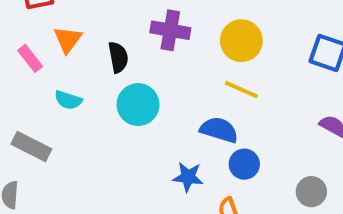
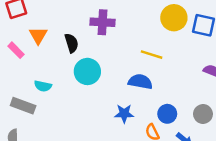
yellow circle: (241, 41) -> (174, 18), moved
cyan semicircle: (68, 100) -> (43, 86), moved
blue circle: (244, 164) -> (167, 114), moved

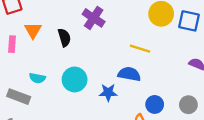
purple cross: (102, 22) -> (94, 18), turned 30
pink rectangle: (16, 50) -> (12, 44), turned 49
cyan circle: (87, 71) -> (75, 79), moved
blue star: (124, 114) -> (108, 93), moved

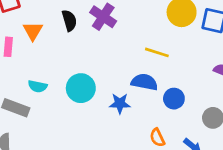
black semicircle: (64, 38) -> (69, 20), moved
blue circle: (155, 104) -> (174, 99), moved

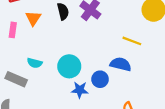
blue circle: (174, 99) -> (100, 79), moved
blue star: (120, 103) -> (80, 90), moved

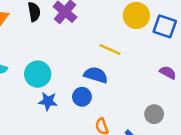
blue circle: (100, 79) -> (82, 97), moved

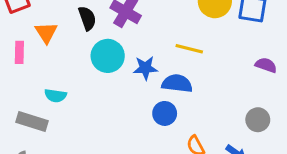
cyan circle: (38, 74) -> (108, 56), moved
blue star: (48, 101) -> (145, 68), moved

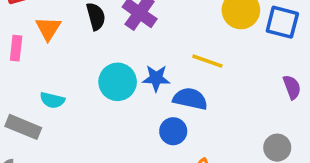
cyan circle: (108, 56) -> (118, 82), moved
purple semicircle: (266, 65) -> (292, 87), turned 45

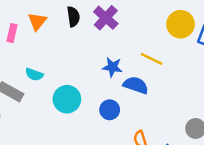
cyan circle: (118, 82) -> (67, 99), moved
blue circle: (173, 131) -> (110, 110), moved

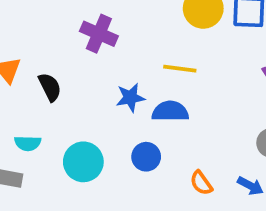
black semicircle: (73, 17) -> (50, 87), moved

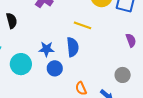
blue star: (130, 98) -> (46, 49), moved
blue semicircle: (170, 111) -> (73, 47), turned 72

